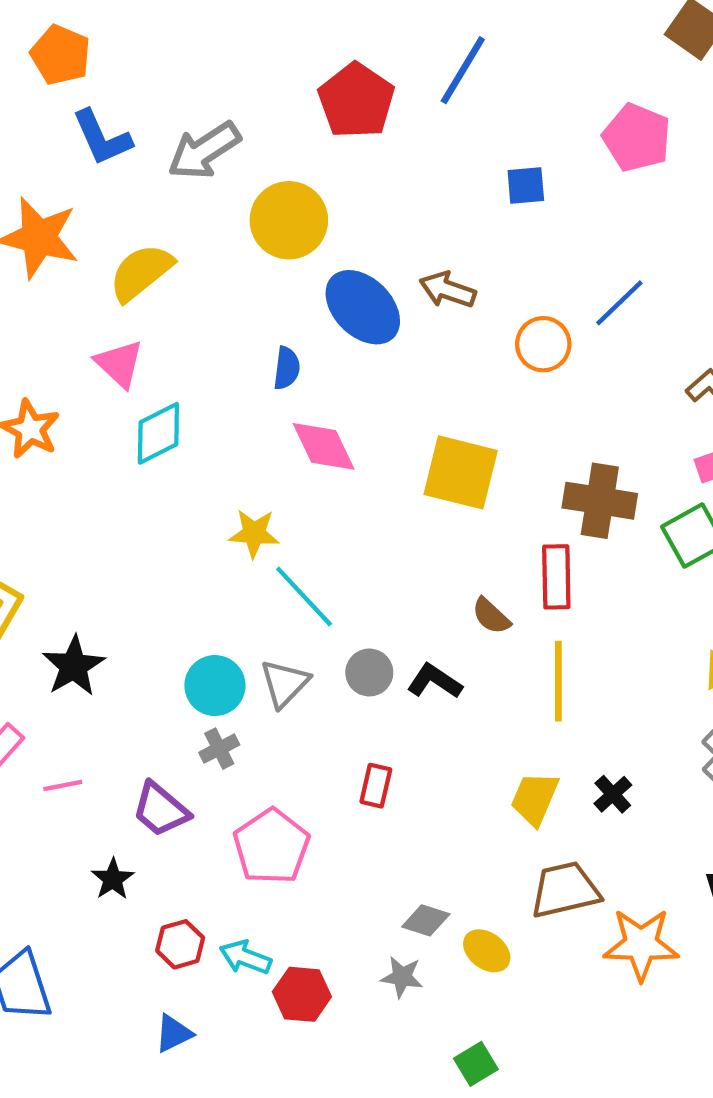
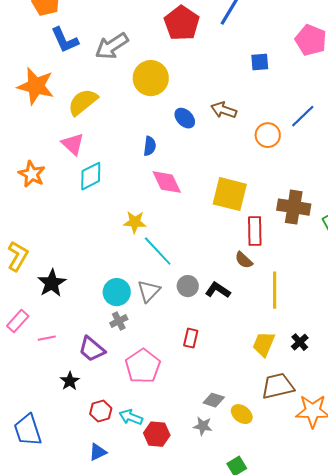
blue ellipse: (363, 307) -> (185, 118), size x0.6
red rectangle: (556, 577) -> (255, 231), moved

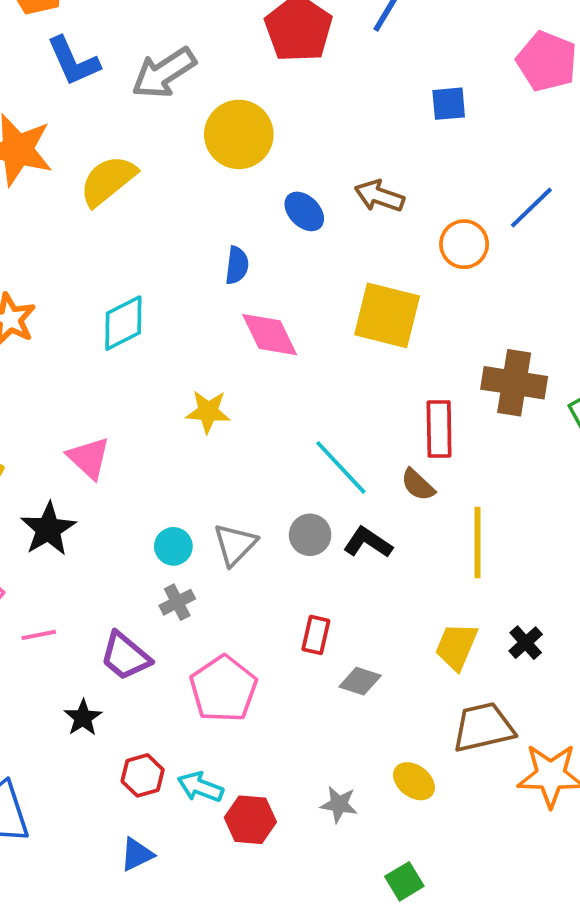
pink triangle: (73, 144) -> (89, 458), moved
yellow square: (230, 194) -> (387, 315), moved
cyan line: (158, 251) -> (341, 467), moved
cyan circle: (117, 292) -> (173, 546), size x0.7
gray diamond: (214, 400) -> (360, 681), moved

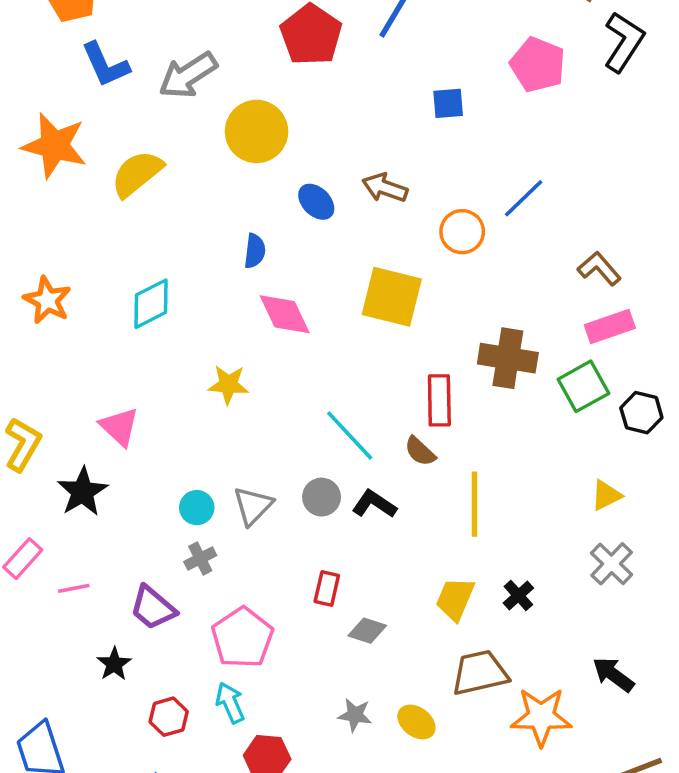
cyan arrow: (200, 787) -> (230, 703), moved, turned 45
gray star: (339, 804) -> (355, 715), moved

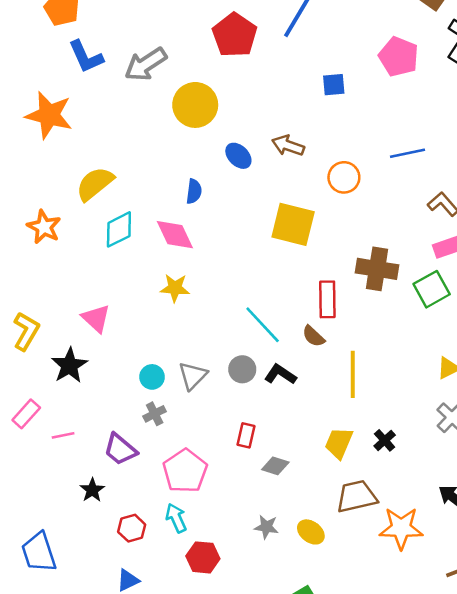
yellow semicircle: (137, 174) -> (95, 184), moved
blue line: (524, 198) -> (407, 153), moved, turned 32
pink diamond: (285, 314) -> (175, 235), moved

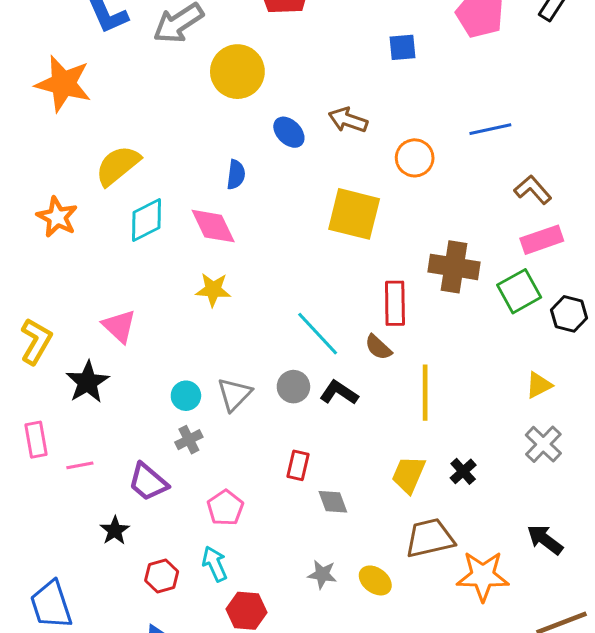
pink rectangle: (26, 414) -> (36, 440), turned -52
gray diamond: (275, 466) -> (333, 502), turned 52
pink pentagon: (185, 471) -> (225, 508), size x0.7

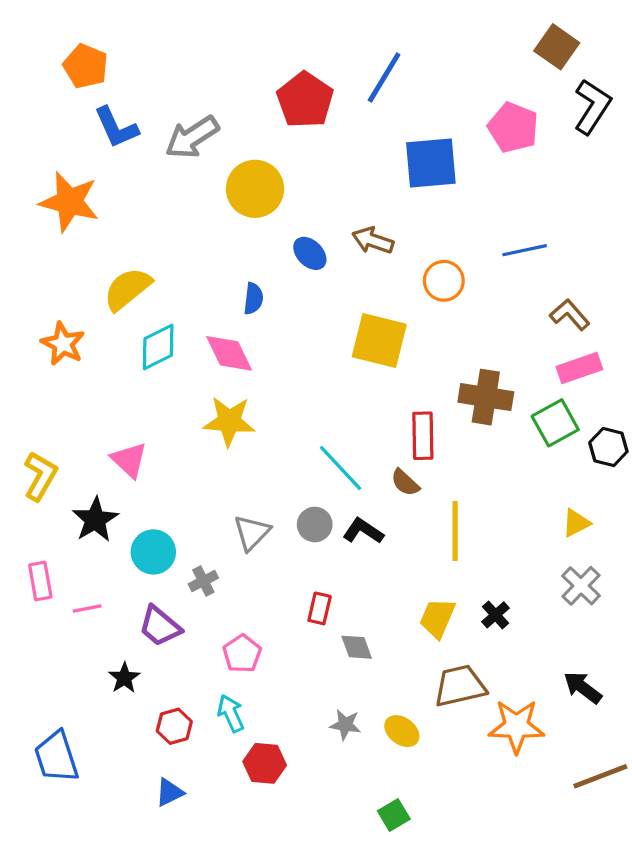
blue square: (403, 47) -> (431, 163), size x1.8
yellow star: (213, 290) -> (229, 421), size x1.4
cyan circle: (186, 396) -> (153, 552), moved, size x1.4

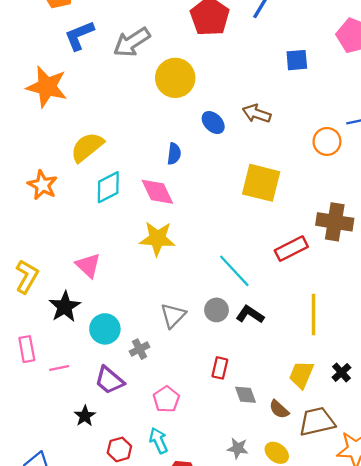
blue L-shape: (116, 127) -> (79, 35), turned 92
blue square: (431, 163) -> (297, 60), size x0.6
orange circle: (444, 281) -> (327, 141), moved
red rectangle: (423, 436) -> (291, 249), turned 64
brown semicircle: (405, 483) -> (279, 409), moved

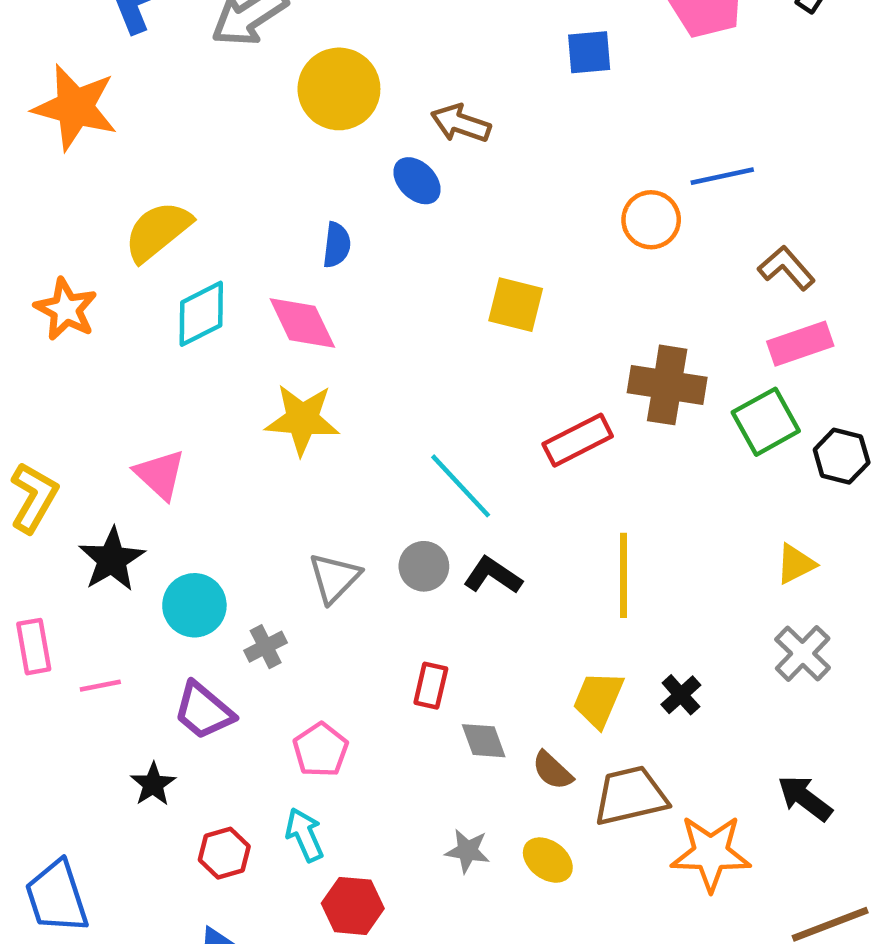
brown arrow: (257, 114) -> (461, 123), moved
yellow square: (261, 183) -> (516, 305), size x0.7

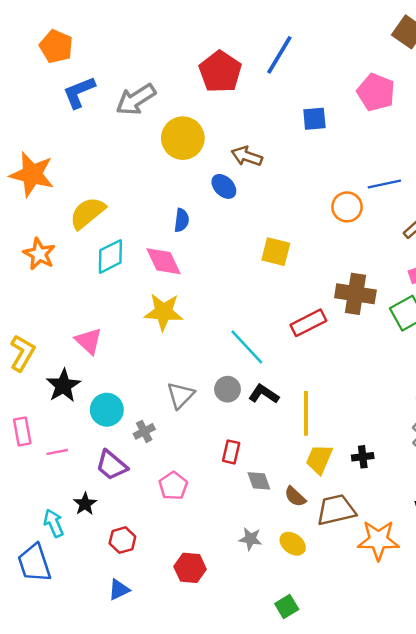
orange star: (75, 107) -> (32, 174), moved
yellow line: (624, 575) -> (306, 413), moved
black cross: (681, 695) -> (363, 457), turned 35
cyan arrow: (305, 835) -> (54, 523), moved

